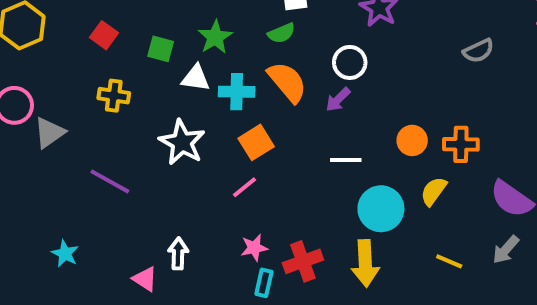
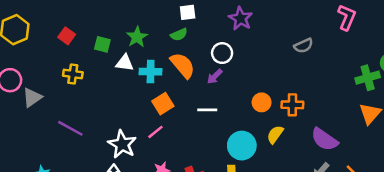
white star: (182, 142) -> (122, 144), moved
white line: (346, 160) -> (207, 110), moved

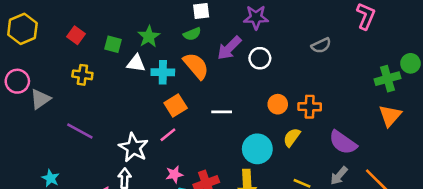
purple star: (241, 18) -> (256, 17), turned -30
white circle: (222, 53) -> (260, 58), moved
purple arrow: (215, 76) -> (229, 48), moved, size x1.5

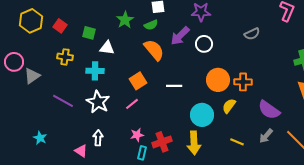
yellow hexagon: (22, 29) -> (31, 21), moved
green star: (149, 37) -> (125, 20), moved
cyan cross: (163, 72) -> (95, 71), moved
orange circle: (278, 104) -> (218, 80), size x1.5
white star: (133, 148) -> (98, 102), moved

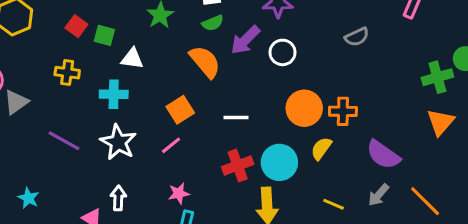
green semicircle: (151, 25) -> (213, 23), moved
red square: (60, 26) -> (76, 26), moved
red cross: (162, 142) -> (238, 166), moved

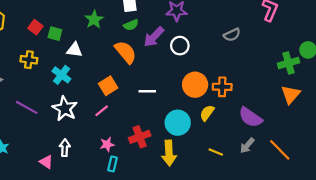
cyan cross: (114, 94) -> (61, 75), turned 36
red cross: (238, 166) -> (140, 137), moved

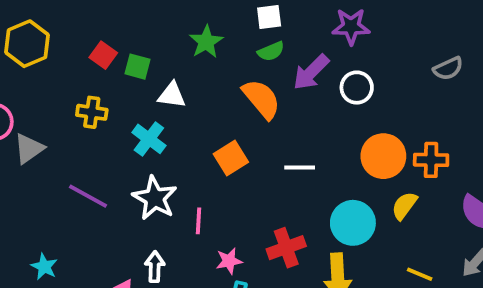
pink line: (102, 111) -> (199, 221), moved, turned -48

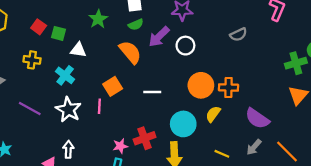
pink line: (199, 221) -> (99, 106), moved
pink star: (229, 261) -> (120, 146), moved

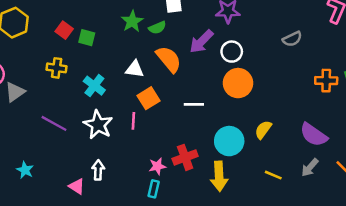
green semicircle: (136, 25) -> (157, 28), moved
white triangle: (78, 50) -> (135, 69), moved
orange circle: (201, 85) -> (238, 83), moved
orange cross: (229, 88) -> (326, 81), moved

